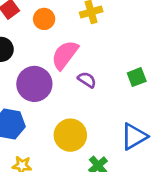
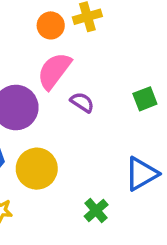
orange circle: (44, 19) -> (51, 25), moved
yellow circle: (70, 135) -> (37, 169), moved

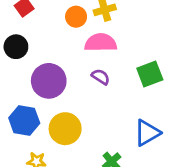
pink semicircle: (54, 71) -> (101, 43), moved, turned 52
green square: (145, 99) -> (150, 74), size x1.4

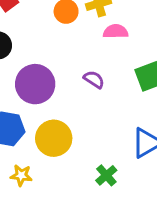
pink semicircle: (101, 43) -> (116, 31), moved, size x0.7

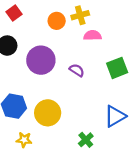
purple circle: (35, 84) -> (41, 60), moved

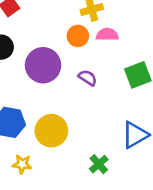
orange circle: (57, 21) -> (78, 36), moved

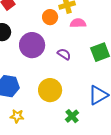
orange circle: (78, 36) -> (50, 17), moved
yellow circle: (51, 131) -> (50, 90), moved

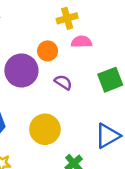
orange circle: (50, 17) -> (48, 51), moved

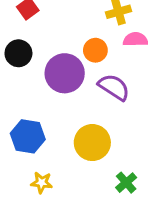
purple semicircle: (63, 82) -> (114, 87), size x1.5

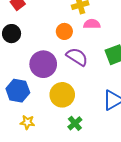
purple circle: (65, 73) -> (43, 64), moved
green cross: (126, 183) -> (75, 123), moved

